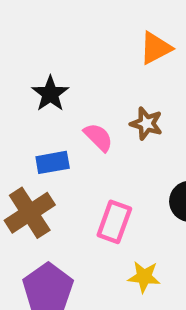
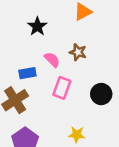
black star: (50, 94) -> (37, 26), moved
pink rectangle: (114, 222) -> (62, 88), moved

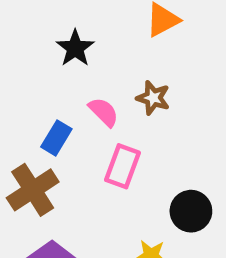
blue rectangle: (27, 73) -> (56, 138), turned -49
black circle: (101, 94) -> (191, 211), moved

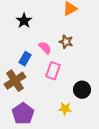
black star: (75, 48) -> (24, 21), moved

